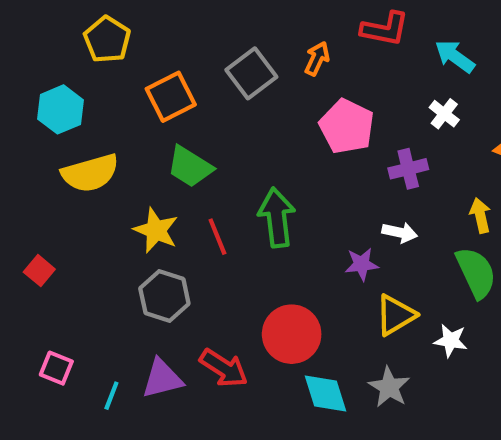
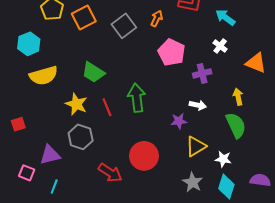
orange square: (171, 97) -> (84, 17), moved
red square: (39, 271) -> (18, 124), turned 32
purple triangle: (162, 379) -> (50, 155), moved
cyan diamond: (326, 394) -> (226, 187), moved, turned 35

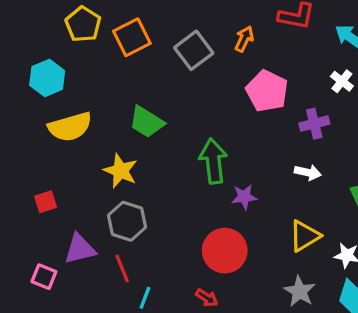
red line: (107, 107) -> (122, 268), moved
purple star: (179, 121) -> (244, 197), moved
red square: (18, 124) -> (46, 202), moved
red arrow: (110, 173) -> (207, 298), moved, size x0.6
cyan line: (54, 187) -> (145, 298), moved

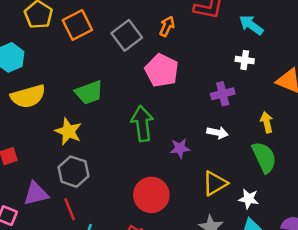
white cross: (342, 81) -> (245, 60), turned -30
pink pentagon: (267, 91) -> (162, 70), moved
green trapezoid: (147, 122) -> (89, 92), turned -52
purple star: (244, 197) -> (180, 148), moved

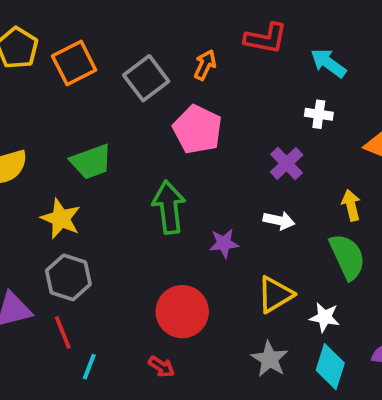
purple cross: (223, 94) -> (287, 164), turned -30

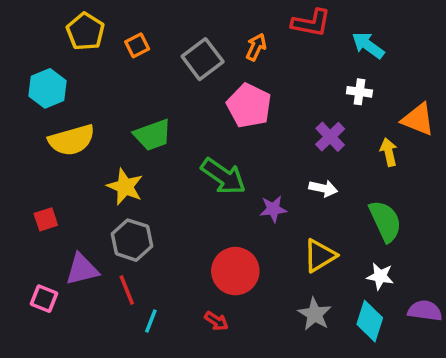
orange square: (74, 63) -> (137, 45), size x0.6
yellow arrow: (351, 205) -> (389, 152), moved
green arrow: (169, 207) -> (223, 176), turned 132
white star: (325, 317) -> (380, 276), moved

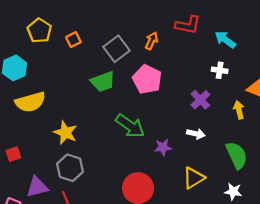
green trapezoid: (153, 135) -> (103, 82), moved

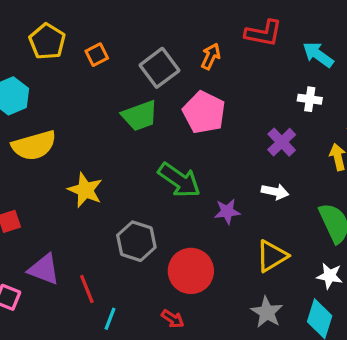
gray hexagon: (70, 168) -> (136, 241), moved
purple triangle: (37, 187) -> (44, 269), turned 35

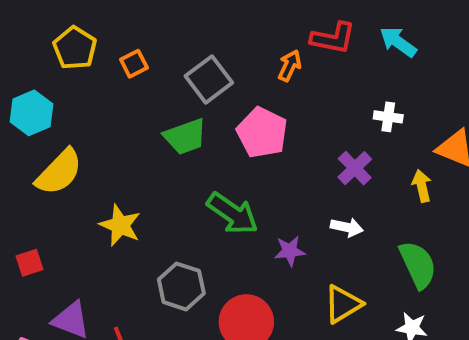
cyan arrow: (318, 55) -> (398, 42), moved
orange arrow: (211, 56) -> (290, 66), moved
yellow semicircle: (34, 145) -> (59, 172), turned -30

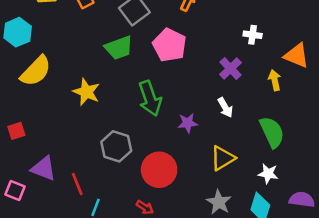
green arrow: (233, 213) -> (150, 98), turned 36
yellow star: (120, 225) -> (86, 92), moved
white arrow: (347, 227) -> (225, 107), turned 48

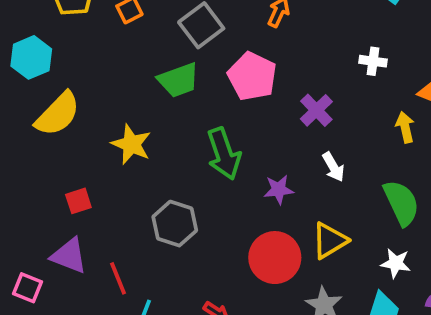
purple cross: (230, 69) -> (316, 110), moved
red square: (16, 131) -> (78, 201), moved
red circle: (159, 170) -> (275, 258), moved

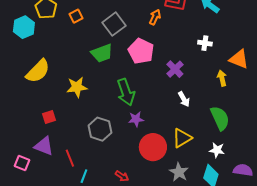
cyan hexagon: (31, 57) -> (24, 27), moved
yellow star: (131, 144) -> (77, 87), turned -30
purple star: (279, 190) -> (136, 119), moved

